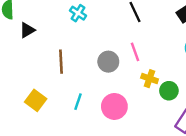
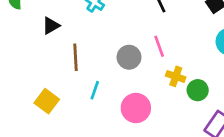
black triangle: (27, 30) -> (51, 26), moved
cyan line: (78, 102) -> (95, 90), moved

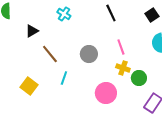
pink line: (159, 46) -> (121, 47), moved
brown line: (75, 57) -> (50, 54), turned -36
pink circle: (136, 108) -> (106, 93), moved

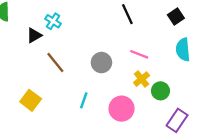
cyan cross: (64, 14) -> (53, 21), moved
pink line: (121, 47) -> (139, 54), turned -49
yellow cross: (123, 68) -> (142, 79), turned 32
cyan line: (64, 78) -> (84, 100), moved

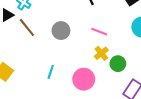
brown line: (55, 63) -> (27, 27), moved
gray circle: (101, 63) -> (61, 31), moved

